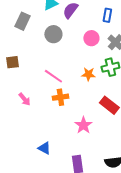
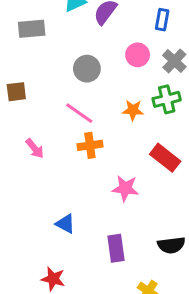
gray rectangle: (22, 21) -> (32, 29), turned 60
gray circle: (53, 34) -> (87, 69), moved
pink star: (83, 125) -> (125, 188), turned -30

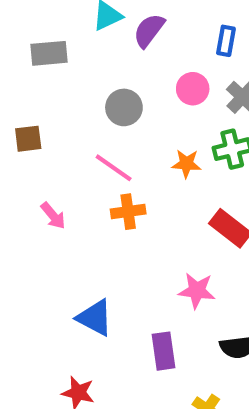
pink star: (125, 188) -> (197, 291), moved
blue triangle: (65, 224) -> (95, 318), size x1.4

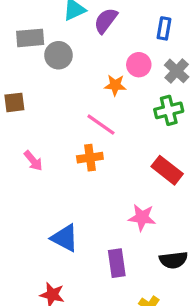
gray circle: (124, 107) -> (58, 55), moved
orange star: (186, 164) -> (115, 85), moved
pink line: (114, 168) -> (101, 125), moved

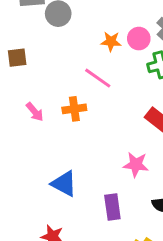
pink circle: (139, 65) -> (139, 39), moved
orange cross: (90, 158) -> (74, 109), moved

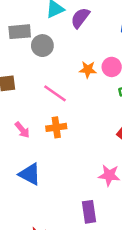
pink line: (98, 78) -> (55, 93), moved
blue triangle: (64, 184) -> (30, 174), moved

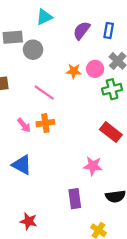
purple semicircle: (80, 18) -> (82, 30), moved
pink arrow: (22, 130) -> (24, 125), moved

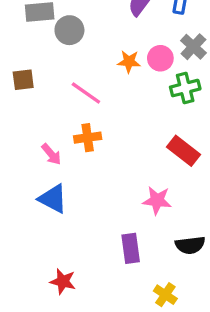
pink arrow: (24, 125) -> (51, 154), moved

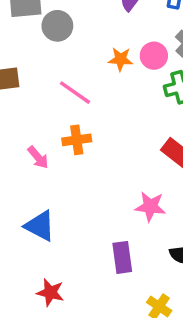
blue triangle: (53, 199) -> (40, 226), moved

